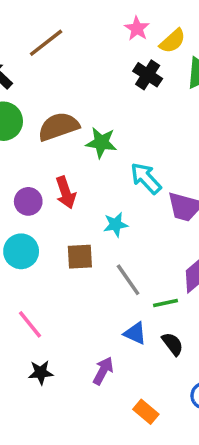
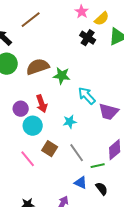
cyan circle: (21, 251) -> (33, 126), moved
brown square: (80, 257) -> (50, 149), moved, turned 35
pink line: (30, 324) -> (28, 159), moved

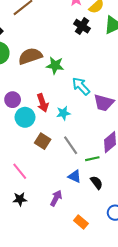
red arrow: (42, 104) -> (43, 103), moved
pink line: (28, 159) -> (20, 171), moved

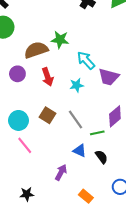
brown semicircle: (30, 56) -> (36, 50), moved
cyan star: (63, 113) -> (77, 85), moved
cyan circle: (25, 117) -> (18, 120), moved
black star: (20, 199) -> (27, 194), moved

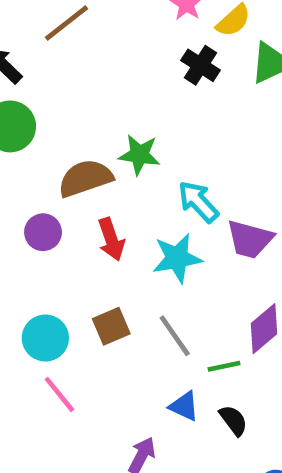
cyan star: (77, 85) -> (177, 258), size x1.5
brown square: (48, 115) -> (111, 326), turned 35

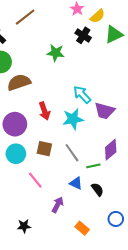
green star: (139, 155) -> (56, 53), moved
brown semicircle: (85, 178) -> (19, 82), moved
purple circle: (43, 232) -> (15, 124), moved, size x1.5
brown square: (111, 326) -> (44, 149), turned 35
pink line: (59, 394) -> (35, 180), moved

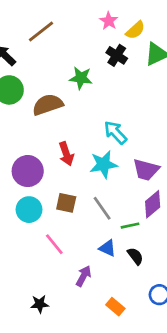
brown semicircle: (19, 82) -> (48, 105), moved
purple trapezoid: (105, 111) -> (146, 170), moved

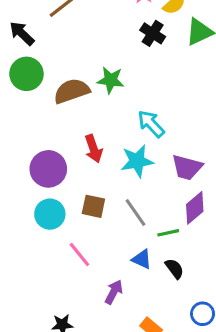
green star: (81, 78) -> (111, 80), moved

